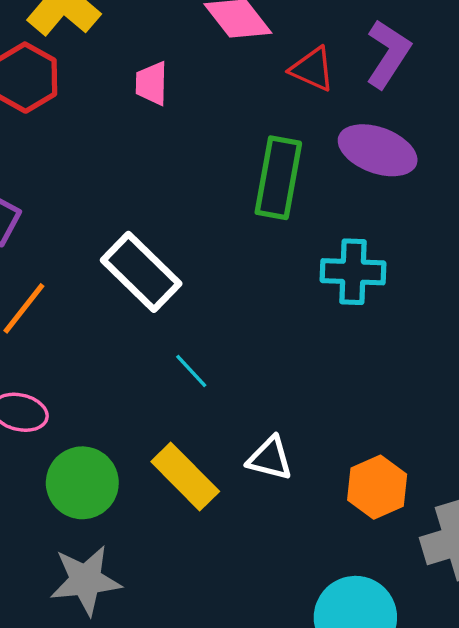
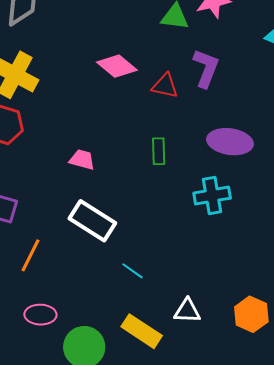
pink trapezoid: (152, 83) -> (82, 160), moved, turned 116
purple ellipse: (378, 150) -> (230, 142), moved
green rectangle: (278, 178) -> (159, 151), size x0.6

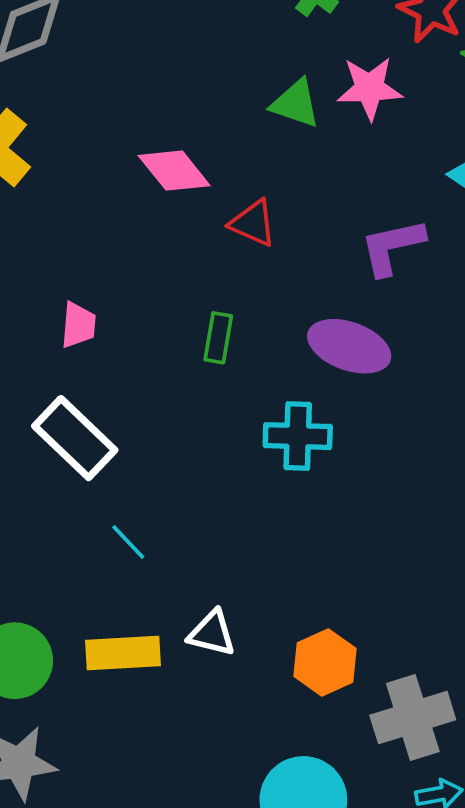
purple L-shape: (206, 68) -> (392, 247), moved, turned -135
pink trapezoid: (82, 160) -> (78, 325), turned 68
yellow rectangle: (142, 331) -> (123, 653), turned -48

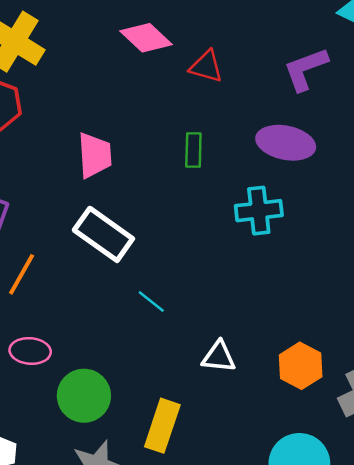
pink trapezoid: (78, 325) -> (95, 155), size x1.4
yellow rectangle: (123, 653) -> (162, 426), moved, turned -60

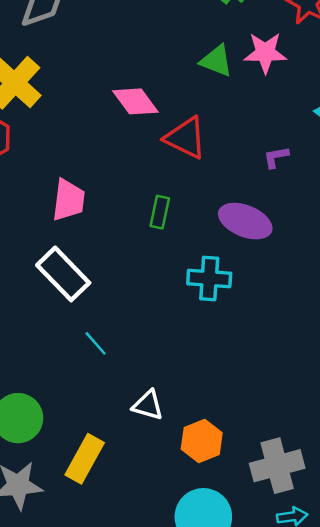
red triangle: (206, 67) -> (186, 138), size x1.4
purple L-shape: (306, 69) -> (276, 157), size x0.6
orange hexagon: (301, 366) -> (202, 441), moved

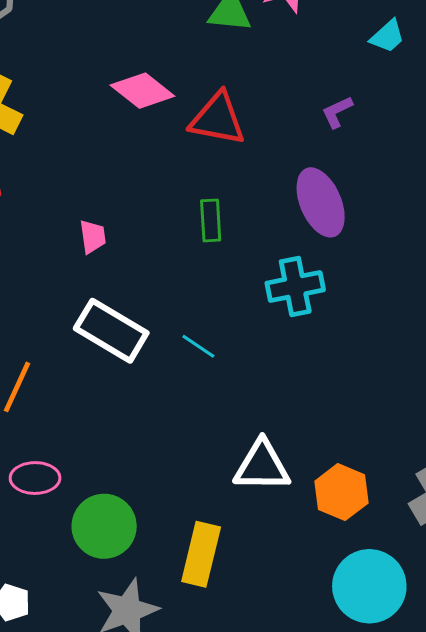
pink trapezoid: (69, 200) -> (93, 237), size x0.6
purple ellipse: (245, 221) -> (321, 202), turned 60
cyan line: (96, 343) -> (198, 346), moved
white triangle: (148, 405) -> (262, 466), size x1.4

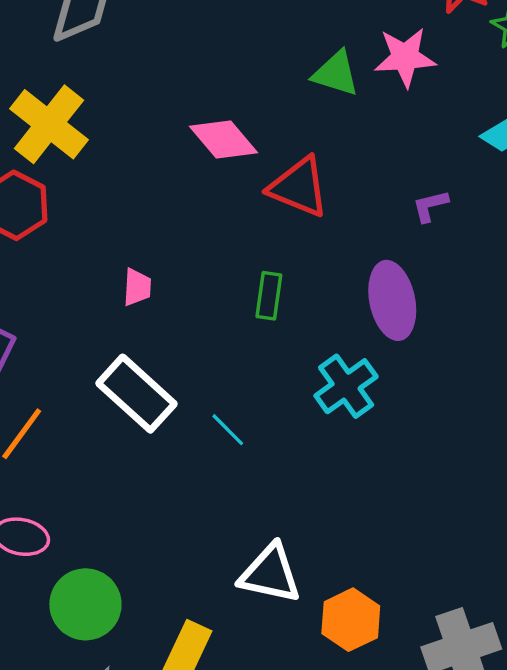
cyan cross: (295, 287) -> (346, 386), turned -36

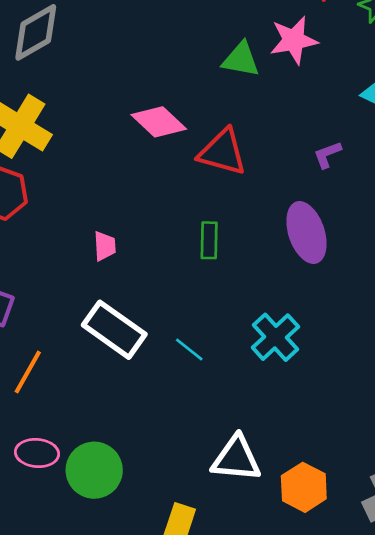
cyan cross: (346, 386) -> (275, 337), moved
green circle: (85, 604) -> (94, 470), moved

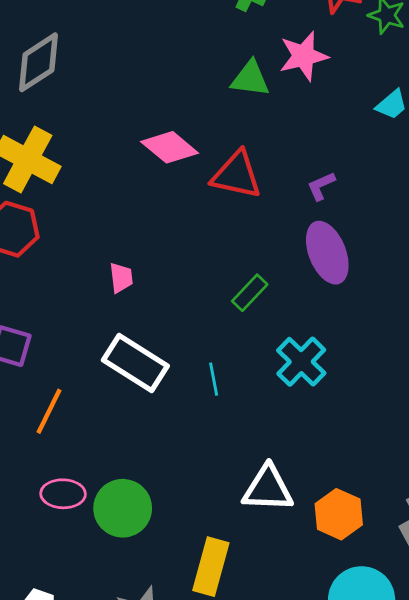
purple L-shape: (327, 155) -> (321, 186), moved
green rectangle: (209, 240) -> (250, 293), moved, turned 45
cyan line: (189, 350) -> (214, 379), turned 44

